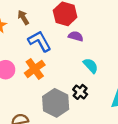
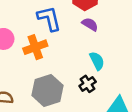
black cross: (80, 92) -> (88, 84), moved

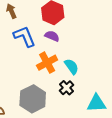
purple semicircle: (90, 24) -> (52, 36), moved
orange cross: (35, 47) -> (47, 63), moved

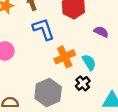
purple semicircle: (52, 36) -> (101, 32), moved

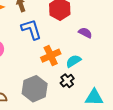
cyan semicircle: (89, 62) -> (73, 61), turned -91

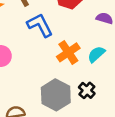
black cross: (67, 81) -> (87, 90), moved

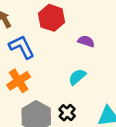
orange cross: (68, 52) -> (19, 81), moved

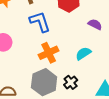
orange cross: (19, 81) -> (49, 53), moved

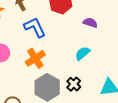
orange cross: (49, 53) -> (35, 58), moved

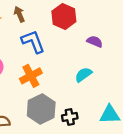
black cross: (74, 84) -> (70, 117), moved, turned 32

